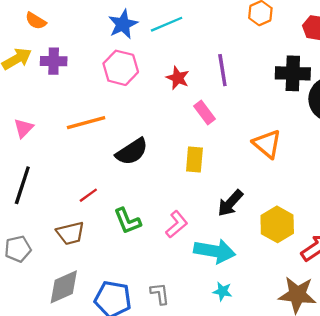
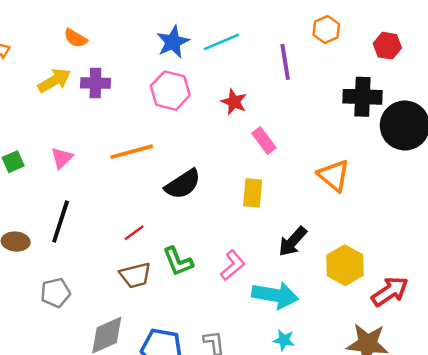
purple line: (222, 70) -> (285, 62), moved
brown trapezoid: (70, 233) -> (135, 275), moved

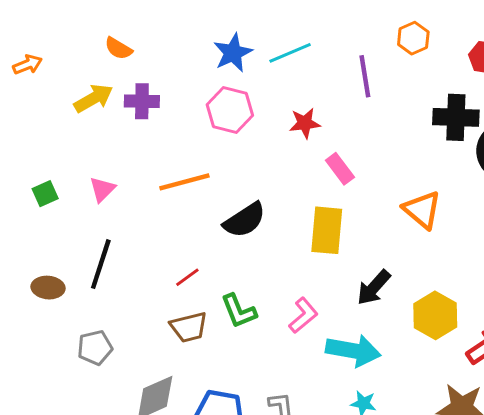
red star: (234, 102) -> (305, 123), turned -30
yellow rectangle: (253, 193) -> (327, 230), size x1.4

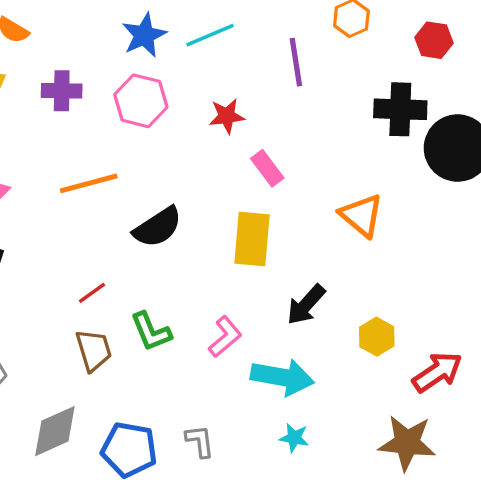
purple cross: (142, 101) -> (62, 91), moved
yellow hexagon: (435, 315) -> (377, 337), size x0.7
brown trapezoid: (189, 327) -> (94, 350), turned -93

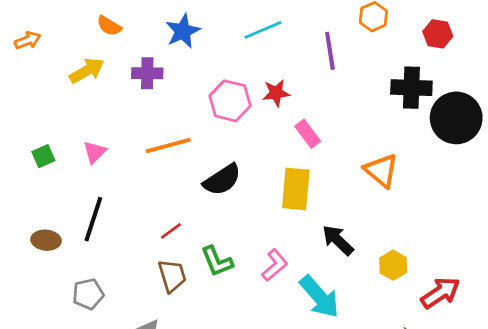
blue star: (144, 35) -> (183, 31), moved
pink hexagon: (141, 101) -> (230, 101), moved
black arrow: (306, 305) -> (338, 240), turned 92
cyan arrow: (282, 377) -> (319, 297), turned 39

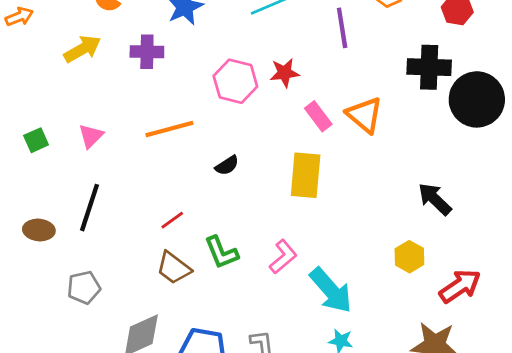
orange triangle: (381, 171) -> (365, 115), moved
black semicircle: (222, 180) -> (227, 165), size x0.6
black arrow: (338, 240) -> (435, 199), moved
brown trapezoid: (172, 276) -> (174, 268), turned 144

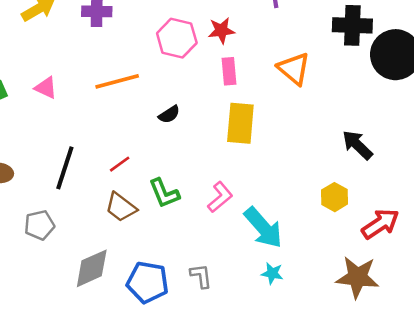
pink rectangle: (318, 116) -> (229, 71), moved, turned 32
pink triangle: (91, 136) -> (46, 88), turned -50
black line: (89, 208) -> (65, 168), moved

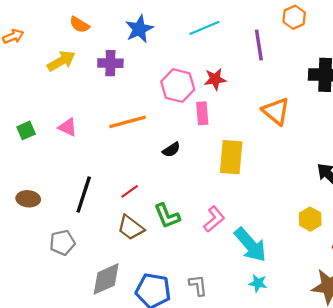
pink rectangle: (229, 71) -> (202, 113), moved

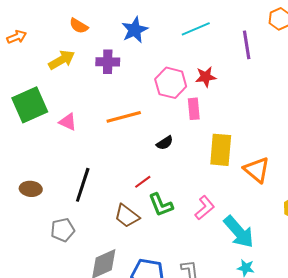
orange triangle: (276, 111) -> (257, 170), moved
green square: (26, 130) -> (30, 105), moved, size x2.0
red line: (130, 191) -> (143, 182), moved

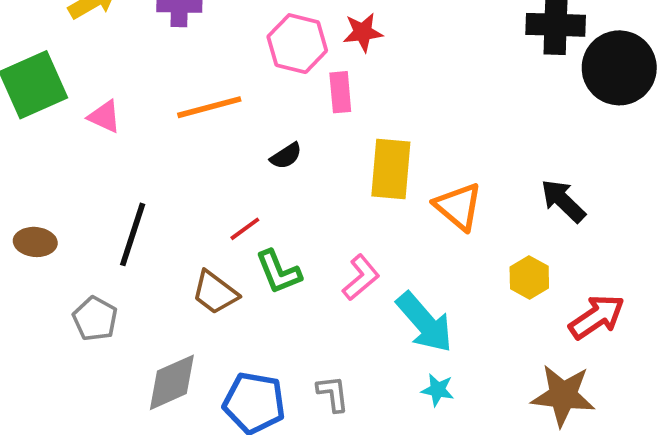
gray pentagon: (63, 230) -> (95, 319), turned -30

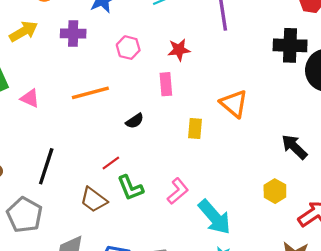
pink hexagon: (297, 44) -> (128, 48), moved, size x0.7
yellow rectangle: (391, 169) -> (195, 128), size x0.6
orange triangle: (458, 206) -> (234, 104), moved
gray pentagon: (95, 319) -> (25, 215), size x1.4

